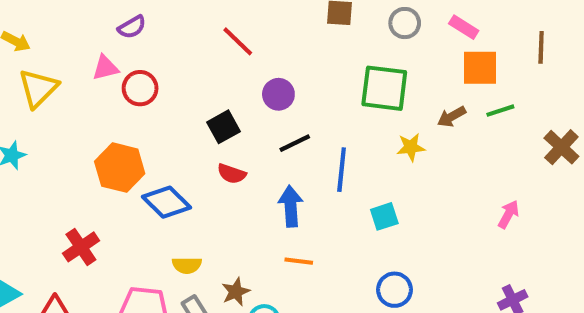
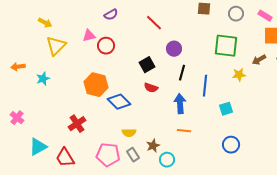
purple semicircle: (132, 27) -> (111, 15), moved
black line: (295, 143) -> (182, 73), turned -49

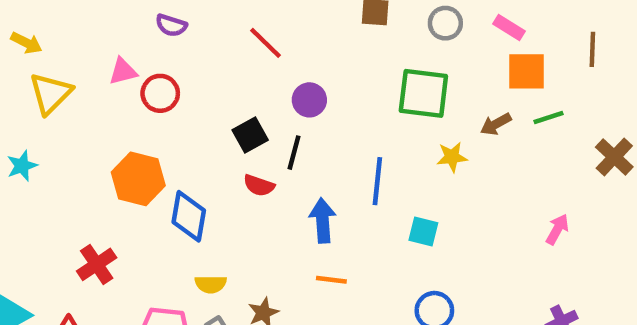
purple semicircle: (111, 15) -> (171, 25), turned 48
black line: (182, 73) -> (294, 153), moved
blue diamond: (119, 102) -> (189, 216), turned 55
cyan square: (226, 109) -> (423, 232), turned 32

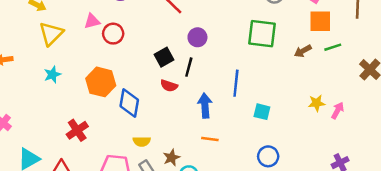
yellow star: (452, 157) -> (317, 103), moved
cyan star: (22, 166) -> (52, 75), moved

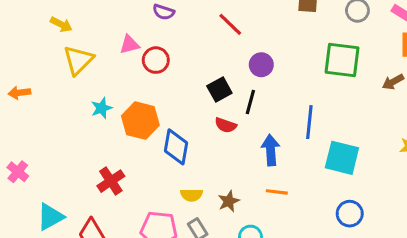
cyan star: (52, 75) -> (102, 108), moved
cyan square: (262, 112) -> (342, 158), size x1.6
brown star: (171, 158) -> (229, 201), moved

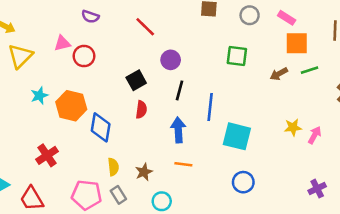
green square: (342, 60) -> (237, 56), size x0.7
black line: (250, 102) -> (180, 90), moved
red semicircle: (226, 125) -> (141, 110), turned -102
yellow semicircle: (191, 195) -> (113, 167), turned -96

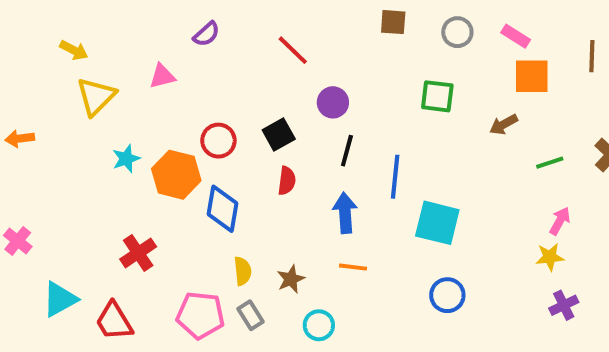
purple semicircle: (90, 17) -> (206, 34), turned -60
red circle: (84, 56) -> (218, 141), moved
green line: (309, 70) -> (550, 163), moved
yellow star: (293, 127) -> (550, 257), moved

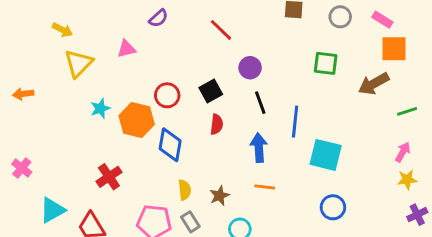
brown arrow: (504, 124) -> (374, 84), size x1.5
black line: (347, 151) -> (260, 103), turned -35
pink arrow: (560, 221) -> (403, 152), moved

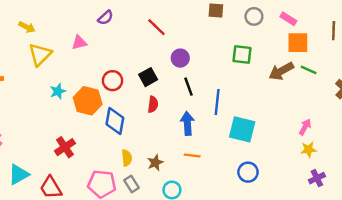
green line: (407, 111) -> (309, 70), moved, turned 42

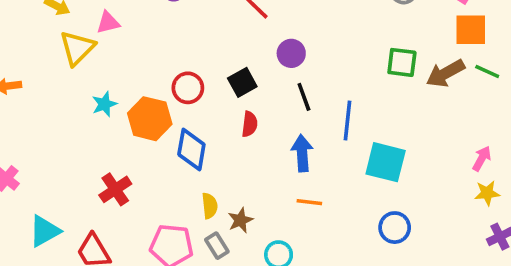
pink triangle: (79, 43) -> (108, 23), moved
green square: (242, 54) -> (402, 62), moved
brown star: (155, 163) -> (240, 220), moved

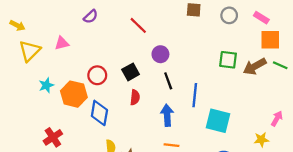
pink triangle: (108, 23) -> (62, 43), moved
yellow star: (487, 193) -> (261, 140), moved

